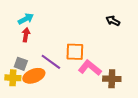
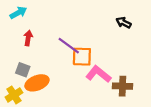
cyan arrow: (26, 19) -> (18, 13), moved
purple line: (51, 62) -> (69, 46), moved
yellow cross: (13, 78) -> (14, 95), moved, turned -35

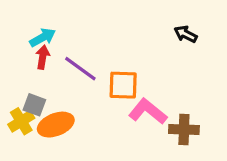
cyan arrow: (18, 13) -> (43, 37), moved
purple line: (69, 46) -> (80, 69), moved
yellow cross: (14, 95) -> (21, 121), moved

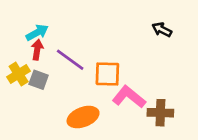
gray square: (34, 105) -> (39, 80), moved
yellow cross: (21, 121) -> (19, 74), moved
orange ellipse: (56, 125) -> (83, 117), moved

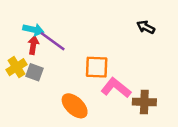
cyan arrow: (37, 32) -> (33, 30), turned 42
purple line: (70, 60) -> (53, 41), moved
orange ellipse: (83, 117) -> (75, 106), turned 64

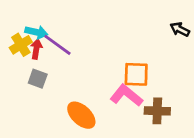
black arrow: (146, 27) -> (180, 29), moved
yellow cross: (17, 67) -> (21, 45), moved
orange square: (97, 67) -> (136, 74), moved

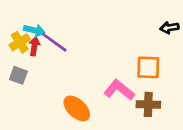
black arrow: (180, 29) -> (169, 28), turned -36
orange square: (136, 74) -> (148, 67), moved
gray square: (38, 79) -> (18, 75), moved

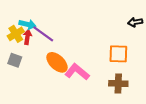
pink L-shape: (119, 90) -> (77, 72), moved
orange ellipse: (77, 108) -> (57, 62), moved

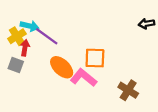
red arrow: (27, 37) -> (25, 48), moved
orange square: (118, 54) -> (95, 58), moved
brown cross: (118, 83) -> (128, 90), turned 30

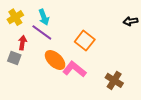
cyan arrow: (30, 26) -> (44, 17), moved, turned 56
yellow cross: (17, 36) -> (15, 17), moved
orange square: (95, 58) -> (85, 41), moved, turned 36

